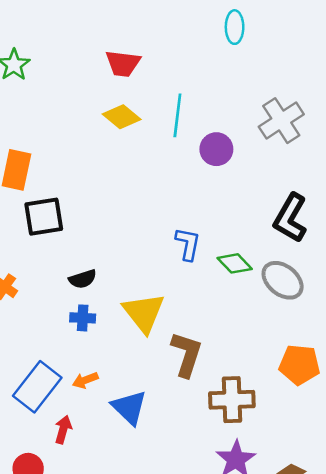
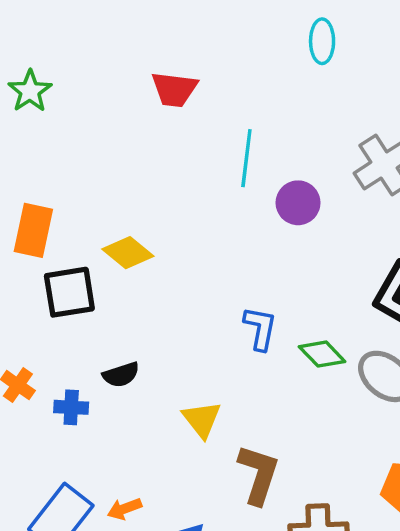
yellow diamond: (122, 117) -> (128, 253), moved
yellow triangle: (144, 313) -> (202, 419), size x0.7
blue cross: (83, 318) -> (71, 407), moved

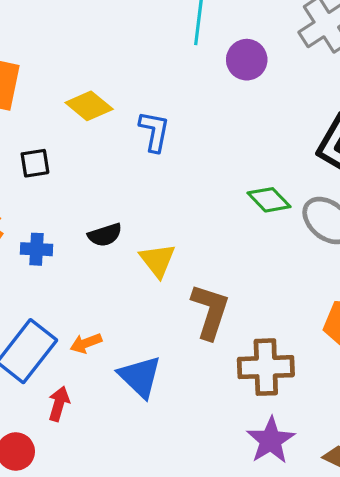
black square: (69, 292) -> (35, 163), moved, size x0.6
blue L-shape: (260, 328) -> (154, 131), moved
black semicircle: (121, 375) -> (105, 235), moved

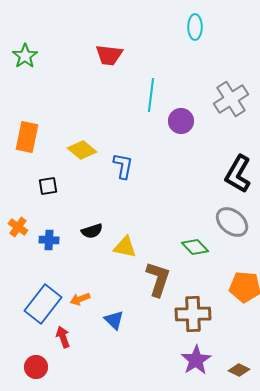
green diamond: (269, 200) -> (195, 247), moved
yellow triangle: (158, 260) -> (125, 247), turned -40
blue triangle: (140, 377) -> (114, 320), size x0.7
red arrow: (59, 404) -> (63, 337), turned -35

